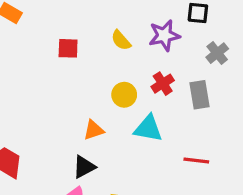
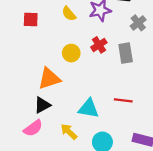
cyan triangle: (148, 128) -> (89, 109), moved
orange triangle: (94, 130) -> (49, 78), size x1.5

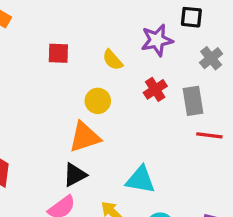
yellow semicircle: (69, 14) -> (113, 60), moved
yellow circle: (71, 53) -> (98, 101), moved
red line: (123, 100) -> (209, 135), moved

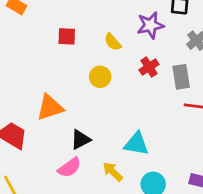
orange triangle: (85, 137) -> (50, 108), moved

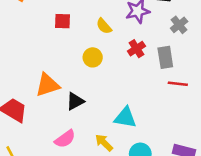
black triangle: (81, 140) -> (75, 101), moved

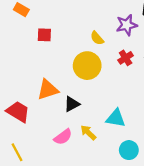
red square: (63, 21) -> (44, 35), moved
yellow circle: (93, 57) -> (87, 66), size x1.6
yellow arrow: (104, 143) -> (88, 133), moved

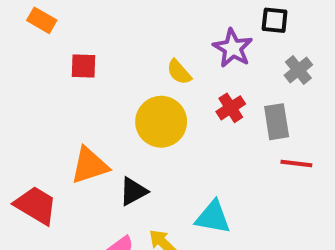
purple star: (127, 25) -> (233, 48), turned -30

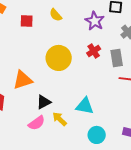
red square: (84, 66) -> (27, 21), moved
yellow semicircle: (179, 72) -> (56, 15), moved
black triangle: (133, 191) -> (44, 102), moved

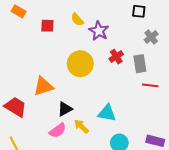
purple star: (95, 21) -> (99, 31), moved

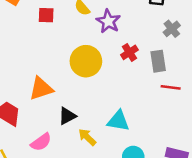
pink semicircle: (58, 130) -> (41, 142), moved

